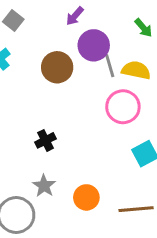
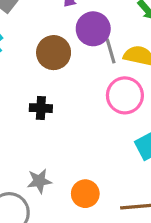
black cross: (45, 140) -> (41, 108), moved, turned 30
gray star: (44, 186) -> (39, 181), turned 30

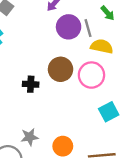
gray line: (111, 51) -> (88, 28), moved
brown circle: (54, 53) -> (61, 69), moved

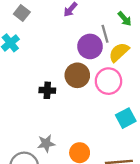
purple circle: (69, 27) -> (90, 46), moved
yellow semicircle: (102, 46) -> (119, 52), turned -55

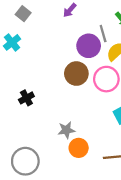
black cross: (47, 90) -> (26, 98), moved, turned -32
gray star: (46, 143) -> (66, 130), moved

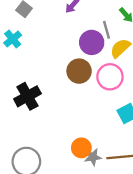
black cross: (26, 98) -> (27, 96), size x1.6
gray star: (66, 130) -> (93, 157), moved

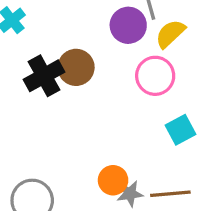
brown circle: (79, 71) -> (76, 67), moved
black cross: (27, 96) -> (44, 76), moved

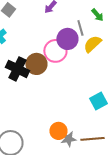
black cross: (44, 76) -> (17, 69), turned -35
pink circle: (155, 76) -> (55, 51), moved

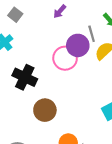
brown circle: (36, 64) -> (45, 110), moved

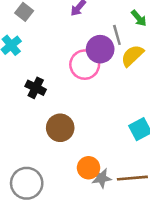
black cross: (25, 77) -> (36, 88), size x0.7

